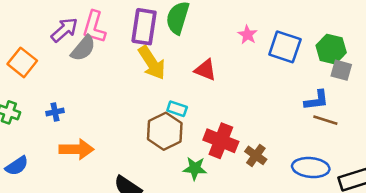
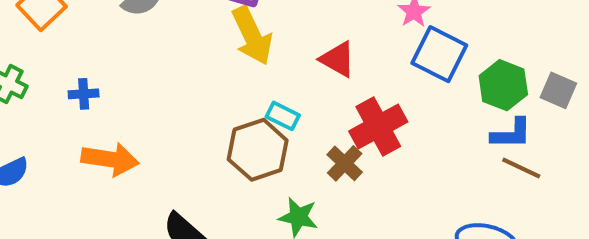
blue square: (285, 47) -> (439, 54), moved
green hexagon: (331, 49) -> (503, 85), moved
red cross: (221, 141) -> (378, 126), moved, turned 32
brown cross: (256, 155) -> (345, 163), moved

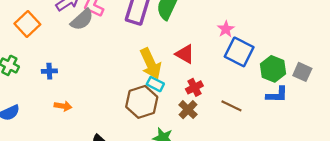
yellow arrow: (252, 36) -> (151, 64), moved
red cross: (378, 126) -> (194, 87), moved, size x0.6
orange arrow: (110, 159) -> (63, 106), size x0.6
brown line: (521, 168) -> (231, 106), moved

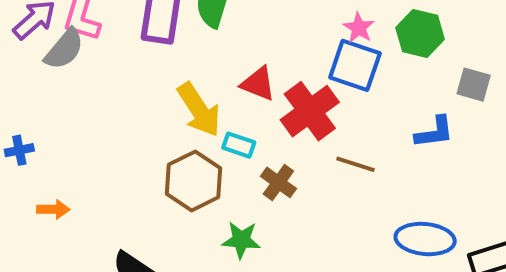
pink star: (226, 29) -> (359, 28), moved
green hexagon: (273, 69) -> (420, 33), moved
cyan rectangle: (155, 84) -> (239, 145), moved
red cross: (194, 87) -> (310, 111), moved, size x1.8

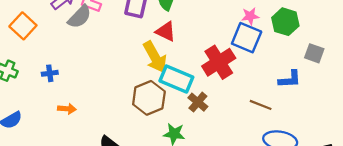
pink star: (359, 28) -> (250, 16), turned 30
red triangle: (258, 84) -> (166, 31), moved
cyan rectangle: (239, 145) -> (176, 79), size x1.8
brown line: (355, 164) -> (261, 105), moved

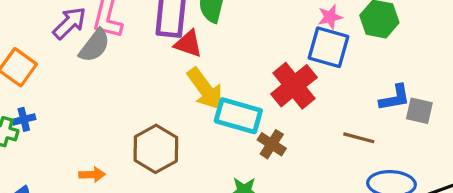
red triangle: (166, 31) -> (188, 44), moved
gray square: (314, 53) -> (419, 111), moved
blue cross: (50, 73) -> (24, 119), moved
brown hexagon: (149, 98) -> (156, 149), moved

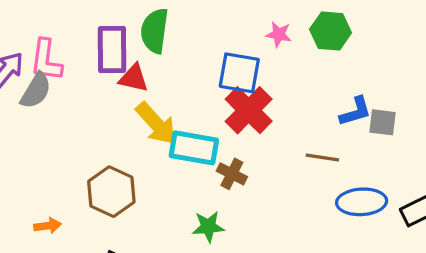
pink star: (330, 17) -> (279, 34), turned 30
blue square: (328, 47) -> (239, 73), moved

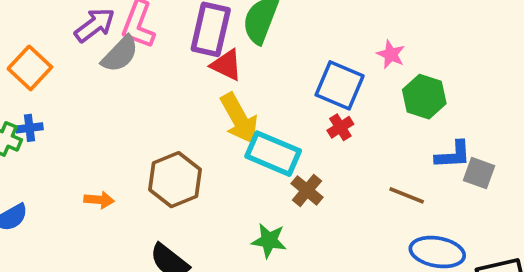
green hexagon: (331, 31) -> (424, 97), moved
red cross: (249, 110) -> (340, 127), size x0.5

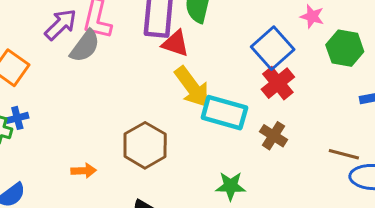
blue square: (340, 85) -> (273, 48), turned 33
red cross: (340, 127) -> (278, 83), size x1.5
brown cross: (307, 190) -> (274, 136), moved
brown line: (407, 195) -> (344, 154), moved

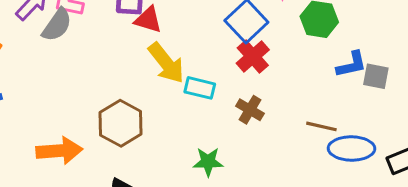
cyan rectangle: (224, 113) -> (200, 88), size x0.7
orange arrow: (84, 171) -> (59, 151), size x1.8

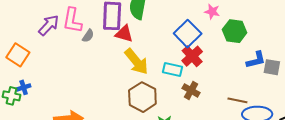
gray semicircle: (57, 25) -> (88, 36), moved, size x0.6
cyan rectangle: (200, 88) -> (173, 69), moved
brown hexagon: (121, 123) -> (142, 97), moved

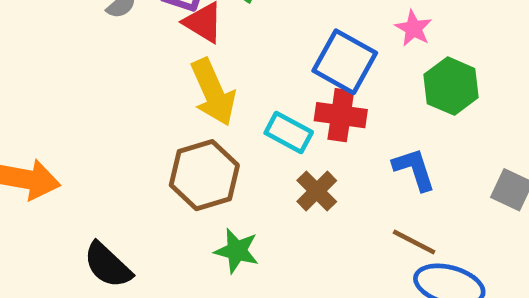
blue square: (188, 34) -> (345, 62), turned -32
red cross: (192, 56) -> (341, 115), turned 35
blue L-shape: (256, 60) -> (414, 169), moved, turned -110

